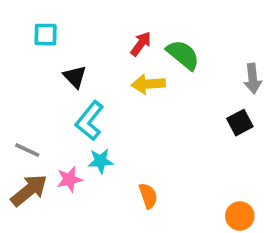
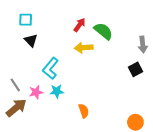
black triangle: (75, 77) -> (31, 40), moved
gray line: (27, 150) -> (15, 85), turned 32
pink star: (69, 179) -> (36, 92), moved

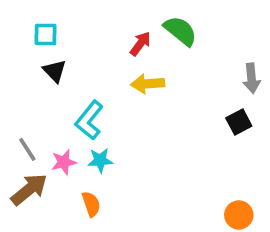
green semicircle: (103, 31) -> (180, 31), moved
orange semicircle: (84, 111) -> (91, 204), moved

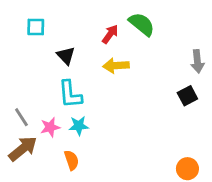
black triangle: (55, 71) -> (66, 56), moved
cyan L-shape: (89, 120) -> (70, 94), turned -44

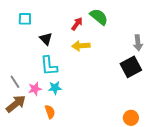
black square: (187, 96) -> (131, 67), size x1.5

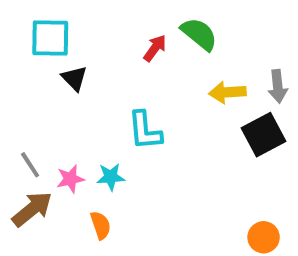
cyan square: (25, 19) -> (50, 38), size x1.5
black triangle: (46, 39) -> (74, 78), moved
yellow arrow: (81, 46) -> (227, 92), moved
cyan L-shape: (49, 66) -> (145, 131), moved

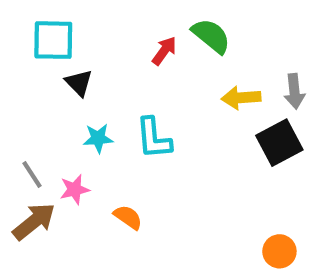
cyan star: (111, 177) -> (98, 138), moved
orange semicircle: (101, 225) -> (128, 217), moved, turned -36

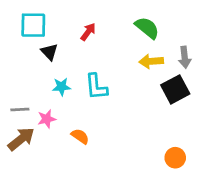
green semicircle: (211, 36) -> (147, 28), moved
red arrow: (164, 51) -> (88, 32), moved
gray line: (32, 175) -> (20, 109), turned -60

